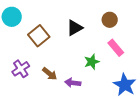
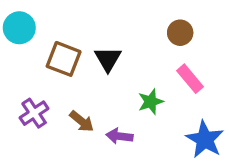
black triangle: (75, 28) -> (108, 59), moved, turned -30
brown square: (39, 36) -> (64, 59), turned -30

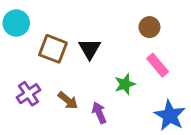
purple arrow: (119, 136) -> (99, 113), turned 60

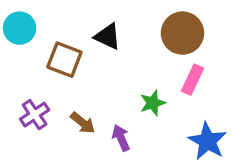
brown circle: (149, 27) -> (182, 33), size x1.6
black triangle: (90, 49) -> (108, 36), moved, turned -35
pink rectangle: (158, 65) -> (192, 80), turned 65

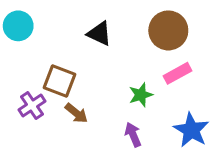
brown square: (64, 60) -> (60, 81), moved
pink rectangle: (192, 80) -> (178, 73), turned 36
purple arrow: (121, 138) -> (133, 135), moved

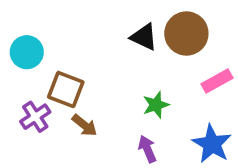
cyan circle: (18, 26) -> (27, 52), moved
black triangle: (99, 34) -> (144, 37), moved
pink rectangle: (178, 73) -> (217, 81), moved

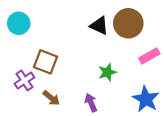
cyan circle: (27, 52) -> (19, 23), moved
brown arrow: (85, 125) -> (51, 98), moved
purple arrow: (147, 149) -> (91, 103), moved

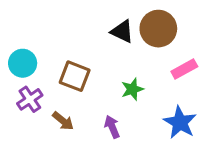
cyan circle: (19, 23) -> (23, 63), moved
brown square: (45, 62) -> (75, 76), moved

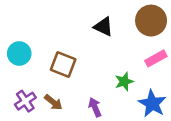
brown circle: (158, 29) -> (151, 21), moved
green star: (132, 89) -> (124, 82), moved
purple cross: (30, 99) -> (25, 101), moved

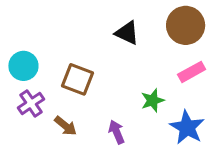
purple cross: (25, 101) -> (31, 103), moved

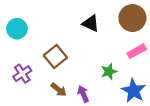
cyan circle: (23, 66) -> (17, 29), moved
brown square: (78, 79) -> (55, 56), turned 30
brown arrow: (66, 126) -> (59, 90), moved

